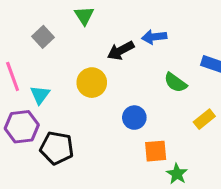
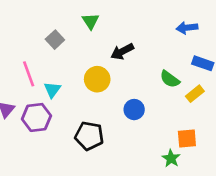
blue arrow: (154, 37) -> (187, 28), moved
yellow rectangle: (204, 119) -> (195, 94), moved
black pentagon: (57, 148) -> (89, 136), moved
orange square: (156, 151) -> (187, 139), moved

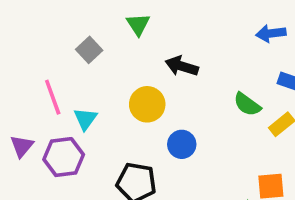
black arrow: (122, 51) -> (182, 66), turned 45
blue circle: (134, 110) -> (182, 144), moved

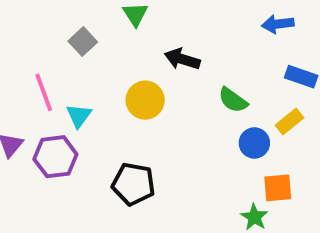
green semicircle: (247, 104) -> (233, 100), moved
blue circle: (182, 144) -> (254, 143), moved

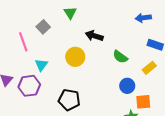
pink line: (44, 92) -> (23, 42), moved
blue circle: (254, 143) -> (127, 86), moved

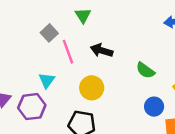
black arrow: (94, 36) -> (102, 50), moved
pink line: (23, 42) -> (68, 52), moved
yellow circle: (75, 57) -> (92, 88), moved

